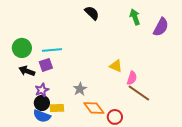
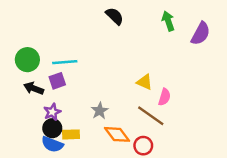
brown line: (139, 93) -> (151, 116), moved

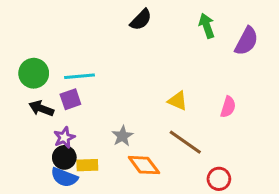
black semicircle: (115, 16) -> (141, 20), turned 90
pink semicircle: (164, 97) -> (228, 107), moved
red circle: (143, 146) -> (219, 179), moved

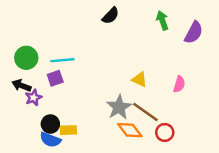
black arrow: (41, 108) -> (21, 85), moved
gray star: (122, 136) -> (119, 107), moved, size x1.5
purple star: (64, 138) -> (33, 98), moved
orange diamond: (144, 165) -> (130, 130), moved
red circle: (219, 179) -> (165, 132), moved

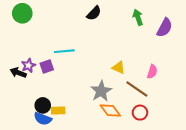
green circle: (26, 58) -> (22, 13), moved
cyan line: (62, 60) -> (64, 51), moved
purple star: (33, 98) -> (28, 65), moved
brown line: (145, 112) -> (137, 89), moved

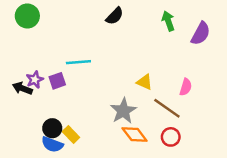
yellow rectangle: (58, 111) -> (71, 134), turned 48

